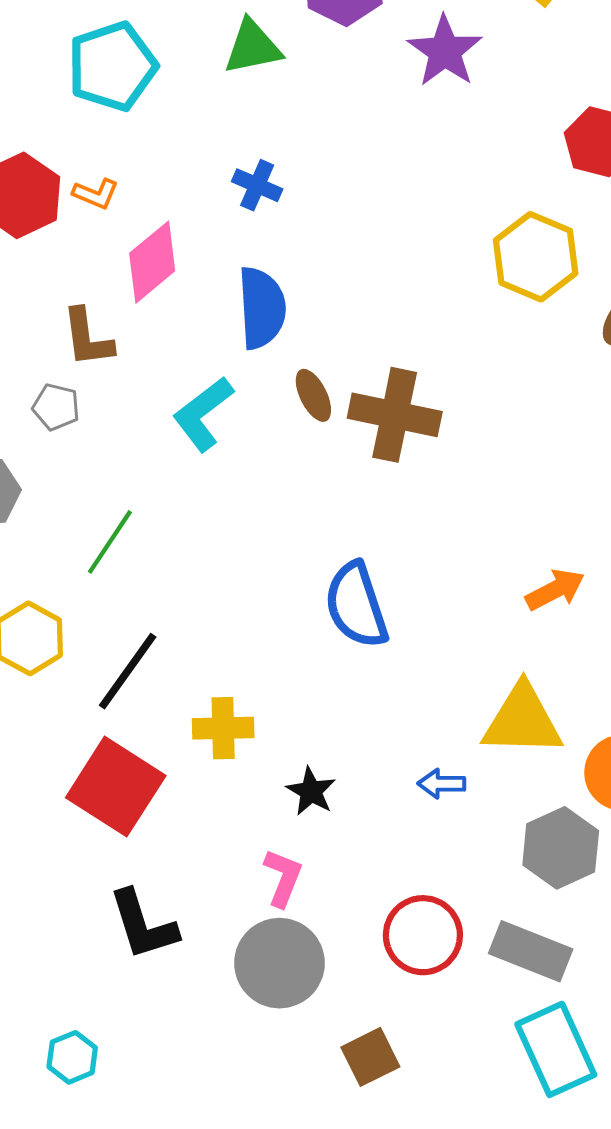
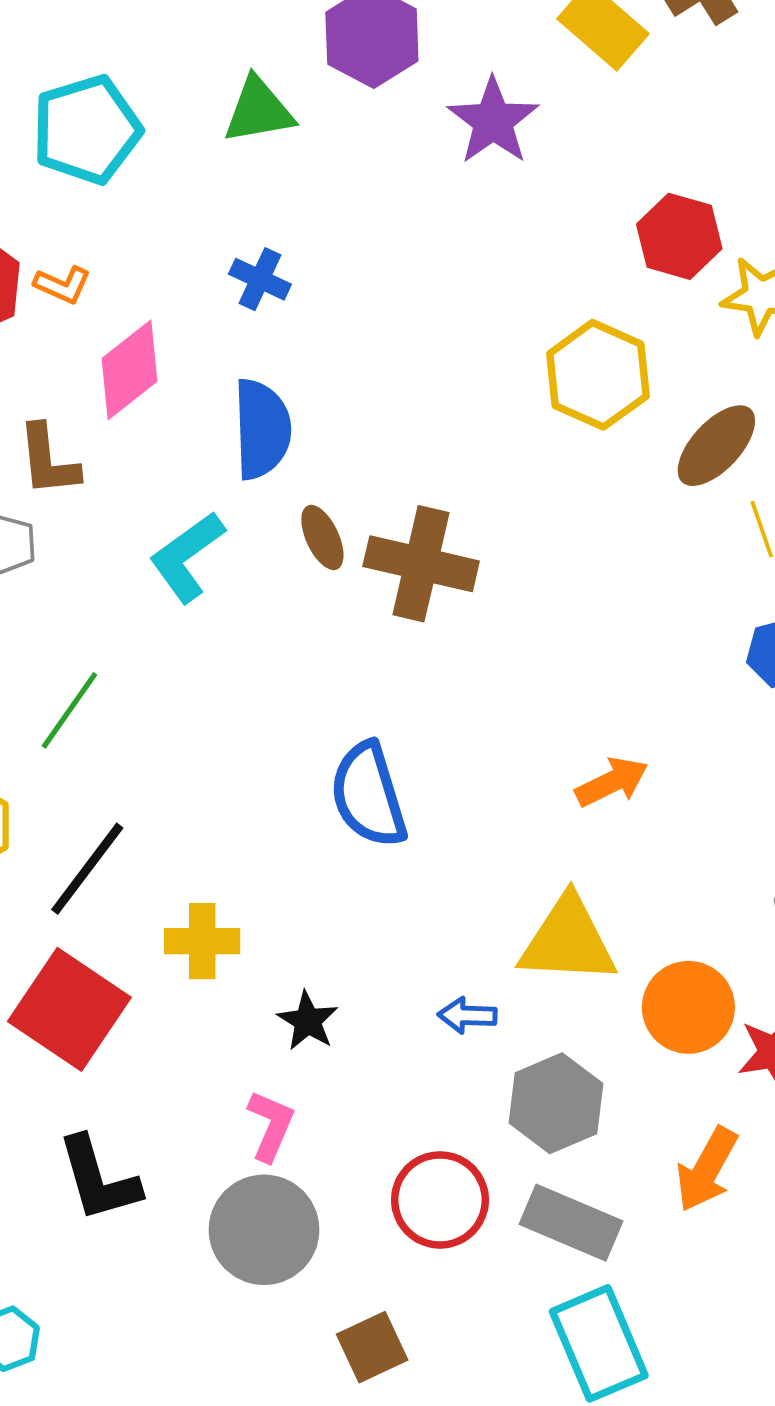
gray hexagon: (561, 848) -> (556, 1103), moved

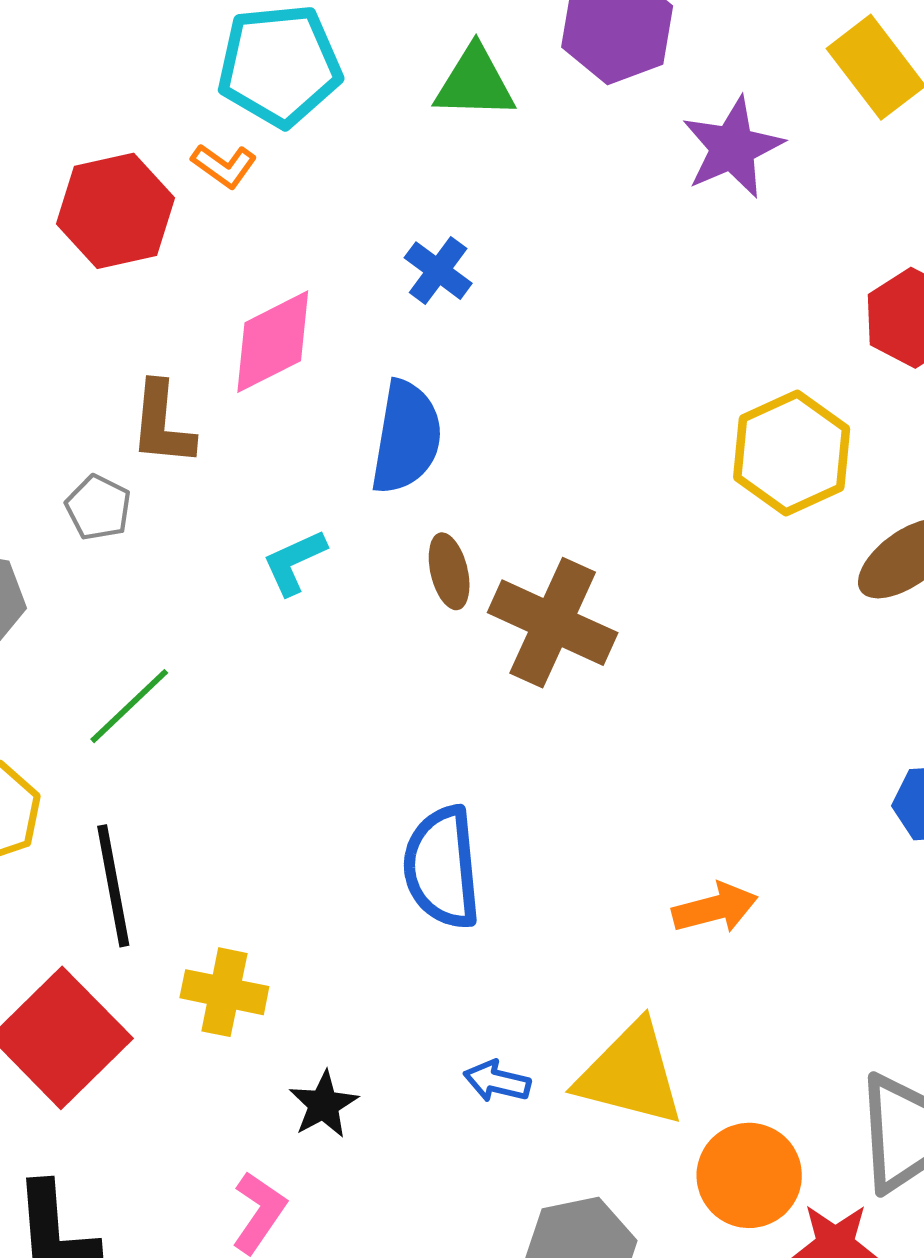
orange L-shape: (63, 285) -> (224, 166), moved
cyan L-shape: (187, 557) -> (294, 562), size x0.7
black line: (87, 869) -> (113, 886), turned -59
blue arrow: (467, 1015) -> (497, 1081), moved

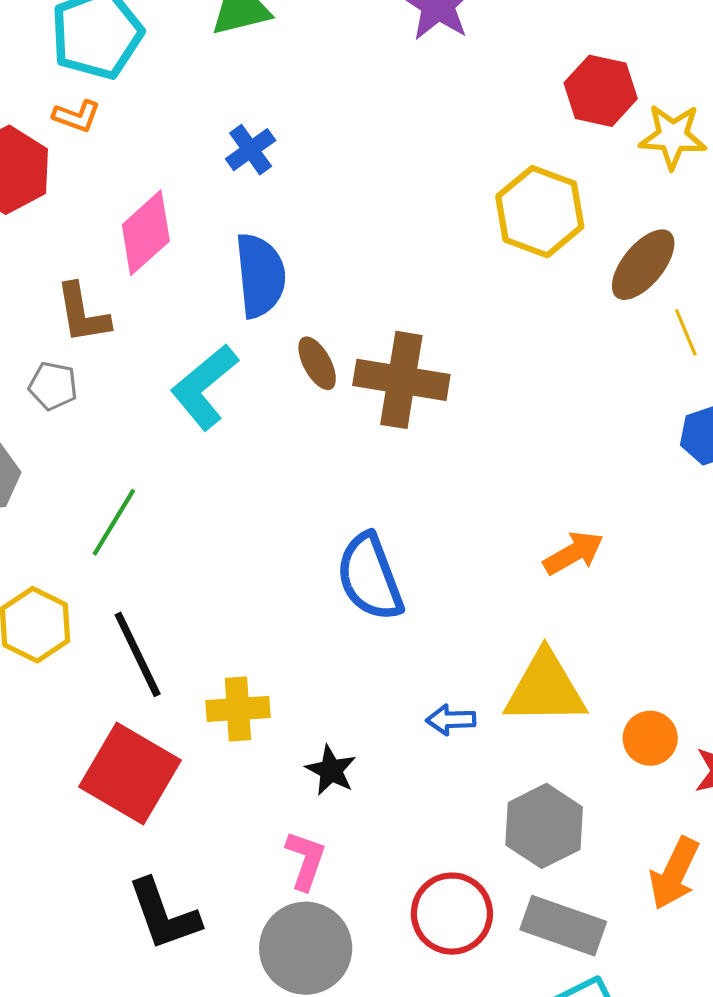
blue cross: (438, 271) -> (251, 150), turned 33
cyan L-shape: (294, 562) -> (204, 387), size x1.6
orange circle: (749, 1175) -> (650, 738), size x0.7

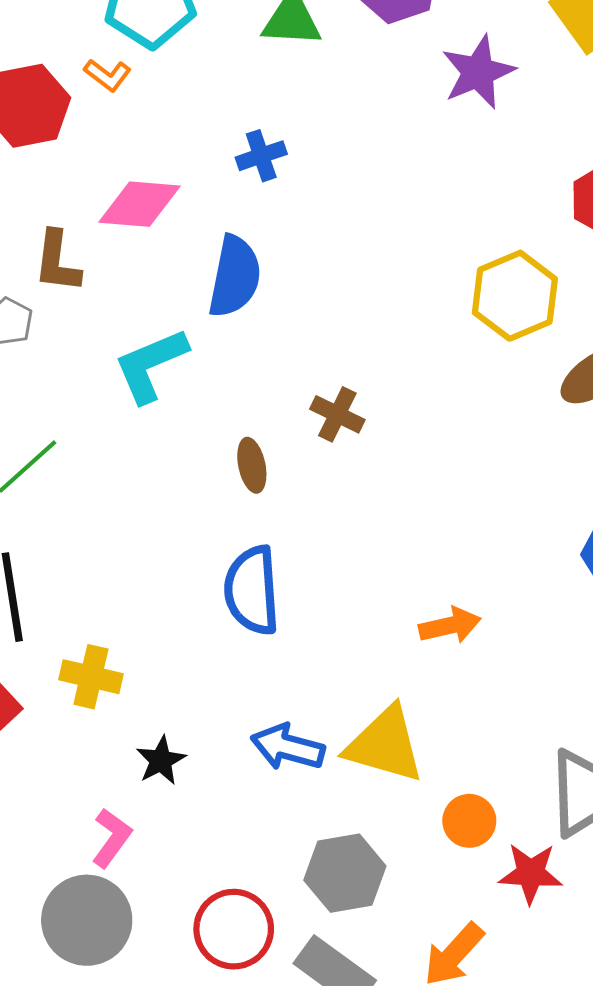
pink diamond: (146, 233) -> (139, 204), turned 30
brown ellipse: (317, 363) -> (252, 465), moved
brown cross: (401, 380) -> (337, 414), size x0.6
blue arrow: (451, 720) -> (288, 747), size x1.5

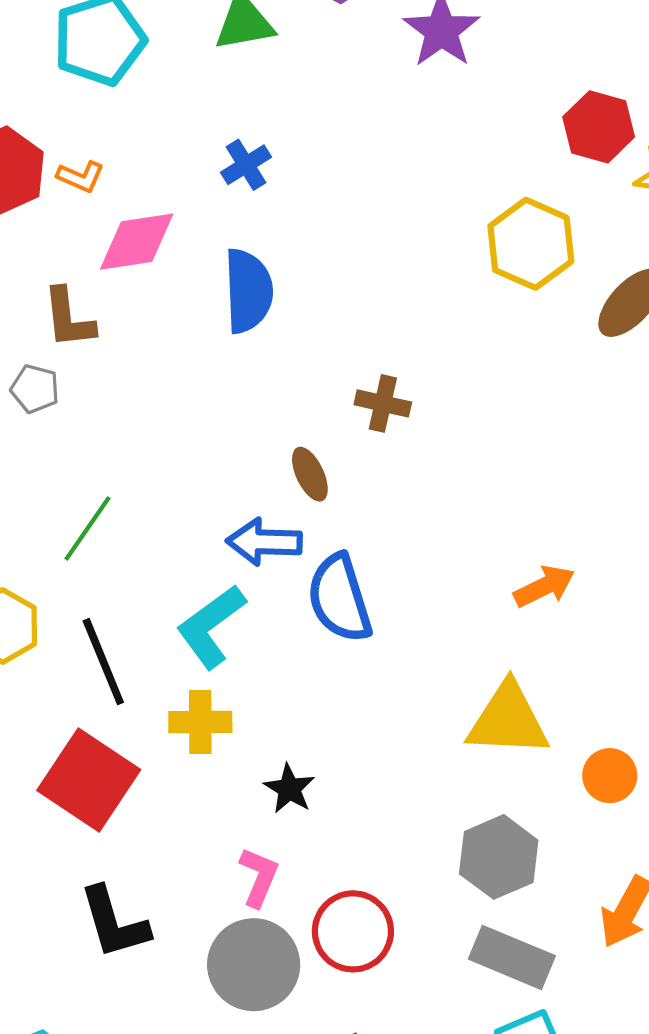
orange L-shape: (108, 75) -> (81, 177), moved
cyan L-shape: (151, 365) -> (211, 626), moved
blue arrow: (288, 747) -> (264, 542), moved
red circle: (234, 929) -> (353, 931), moved

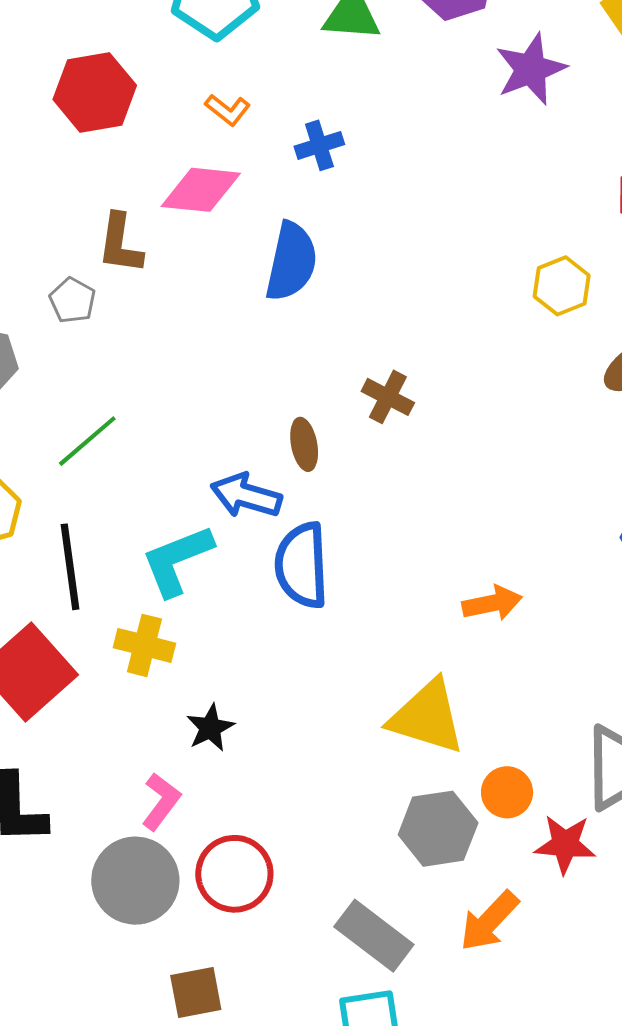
orange L-shape: (81, 177) -> (228, 110), moved
yellow hexagon: (531, 244) -> (562, 286), size x0.7
gray hexagon: (499, 857) -> (438, 829), moved

